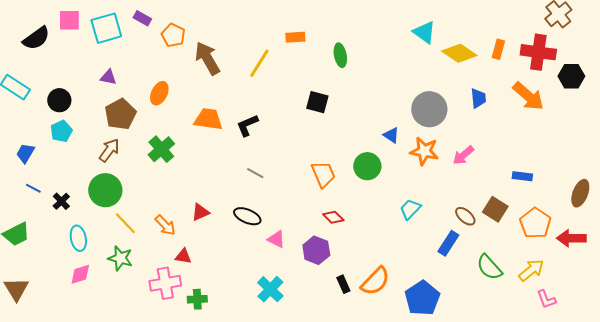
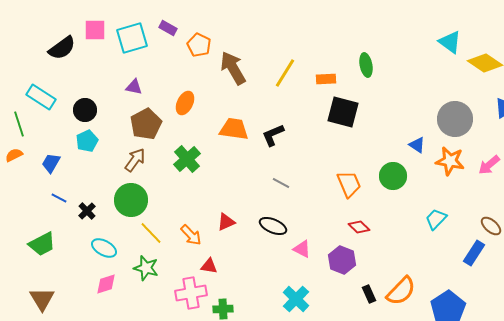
orange rectangle: (295, 37) -> (326, 79), moved
black square: (317, 102) -> (343, 112), size x1.4
cyan ellipse: (78, 238) -> (104, 248), turned -50

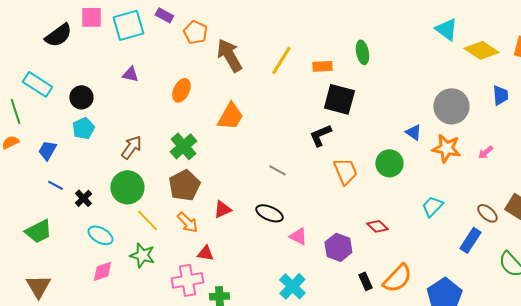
brown pentagon: (146, 124) -> (184, 185), moved
orange trapezoid: (234, 129) -> (230, 116), turned 112
black L-shape: (273, 135) -> (320, 135), moved
pink arrow: (489, 165) -> (485, 152), size x0.7
red diamond: (359, 227) -> (377, 226), moved

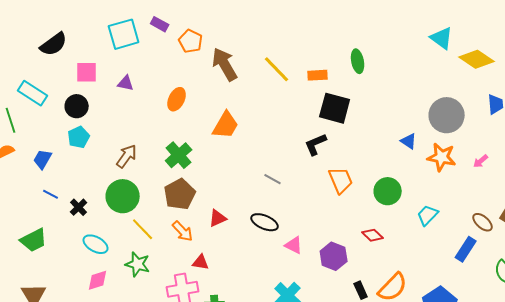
pink square: (91, 17) -> (87, 72), moved
yellow line: (281, 60) -> (277, 69), turned -76
green circle: (389, 163) -> (388, 191), moved

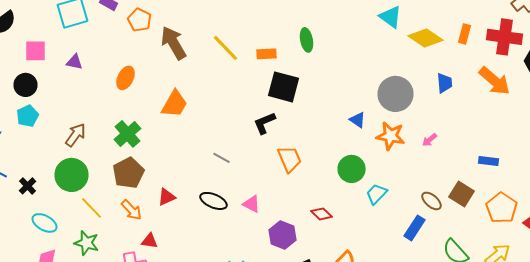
green circle: (388, 191) -> (352, 169), moved
pink triangle: (294, 245) -> (252, 204), moved

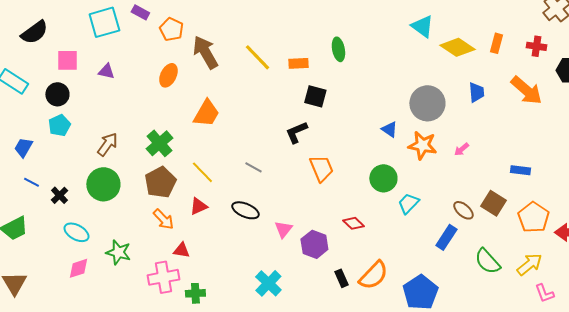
red cross: (504, 37) -> (536, 46), size x0.6
orange ellipse: (126, 78) -> (168, 75), moved
black square: (284, 87) -> (315, 96), size x0.7
pink triangle: (252, 204) -> (283, 229), moved, turned 42
yellow line: (92, 208) -> (202, 172), moved

